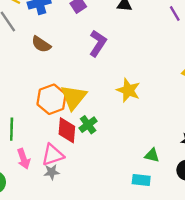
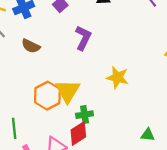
green cross: (88, 125) -> (85, 115), turned 35
red diamond: (67, 130) -> (78, 133), moved, turned 60

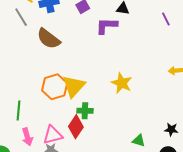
purple L-shape: (83, 38) -> (107, 26), moved, turned -125
brown semicircle: (31, 46) -> (49, 39), size x1.4
red diamond: (78, 133) -> (76, 127), turned -35

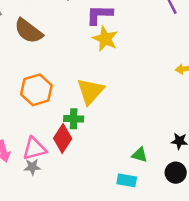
yellow star: (122, 83) -> (105, 39), moved
yellow triangle: (74, 86) -> (90, 91), moved

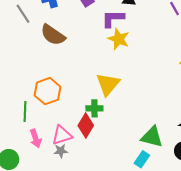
orange hexagon: (36, 90) -> (48, 91), moved
green triangle: (140, 155) -> (152, 137), size x1.6
cyan rectangle: (127, 180) -> (142, 159), turned -63

